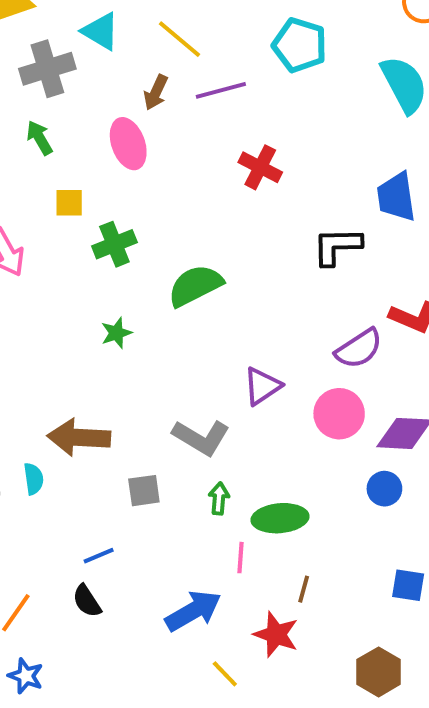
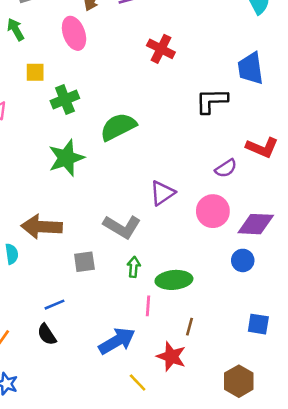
green star: (116, 333) -> (66, 158), size x1.8
purple semicircle: (359, 349) -> (226, 168), size x0.7

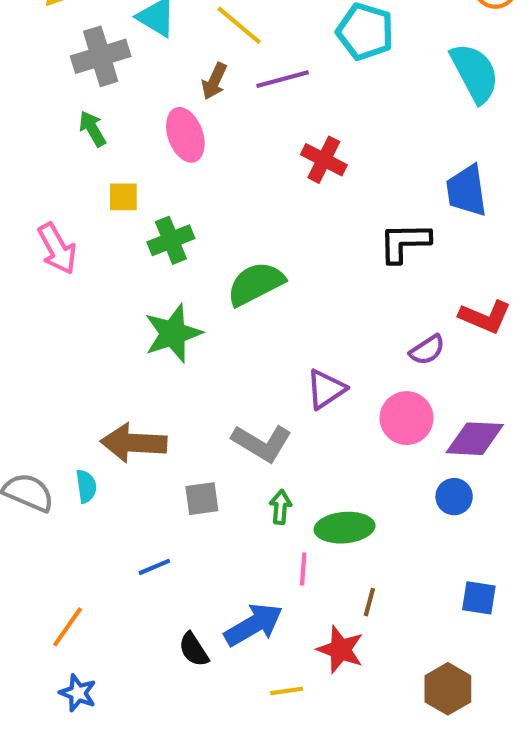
black semicircle: (47, 334) -> (194, 650), moved
yellow line: (138, 382) -> (287, 691), turned -54

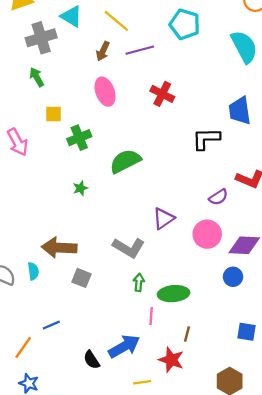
pink ellipse: (185, 135) -> (105, 92), moved
green star: (173, 333) -> (80, 188), size x0.5
gray square: (202, 499) -> (82, 278), moved, turned 30
blue line: (154, 567) -> (51, 325), moved

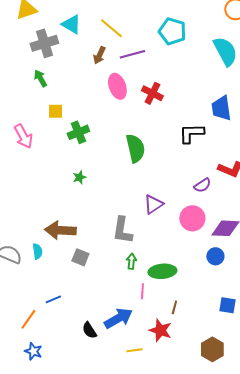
pink ellipse: (105, 92) -> (117, 86), moved
green semicircle: (125, 161) -> (135, 148), moved, turned 104
gray L-shape: (129, 248) -> (122, 230), turned 68

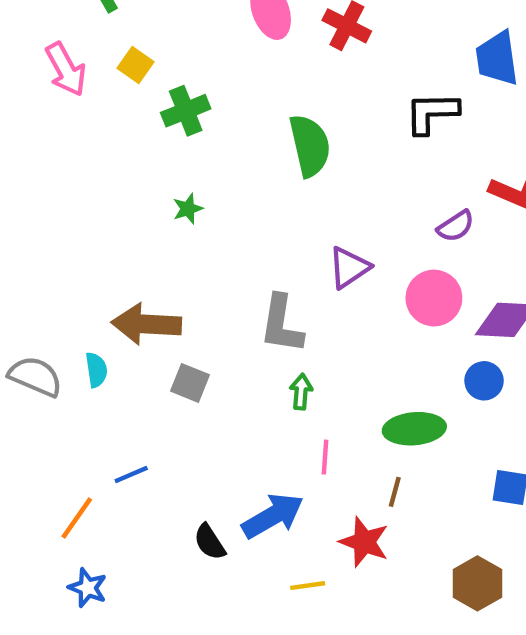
yellow square: (55, 111) -> (136, 65), turned 35
pink arrow: (23, 136) -> (66, 69), moved
green ellipse: (162, 271) -> (414, 429), moved

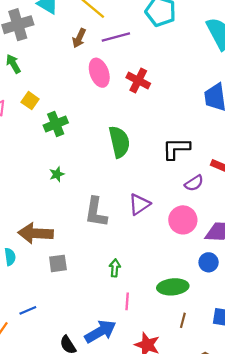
black L-shape: (432, 113) -> (176, 149), moved
gray L-shape: (281, 324) -> (96, 212), moved
gray square: (190, 383) -> (58, 263), turned -30
brown line: (395, 492) -> (183, 320), moved

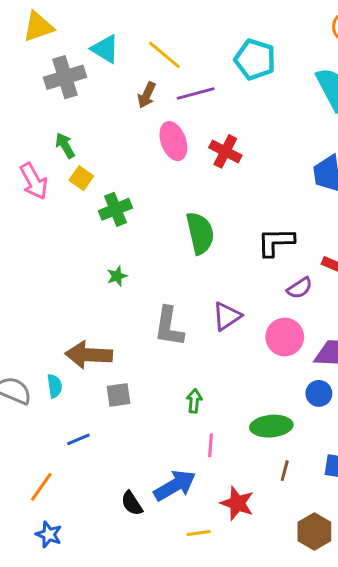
green arrow: (13, 64) -> (65, 145), moved
blue line: (28, 310) -> (78, 439), moved

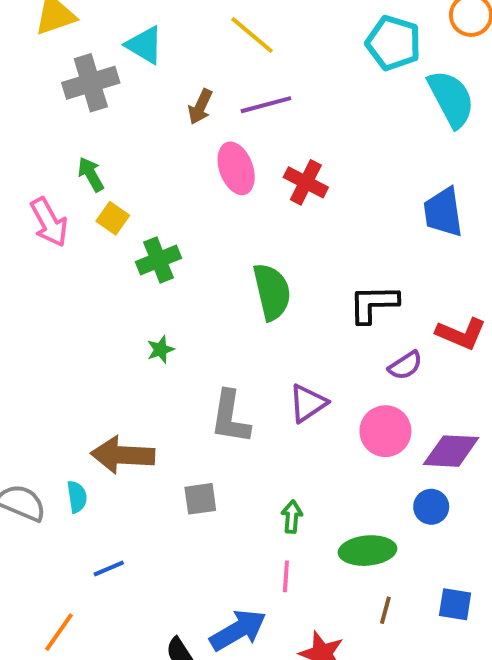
yellow line: (164, 55) -> (252, 35), moved
cyan pentagon: (255, 59) -> (393, 43), moved
gray square: (118, 395) -> (200, 499), moved
green arrow: (194, 401) -> (292, 517), moved

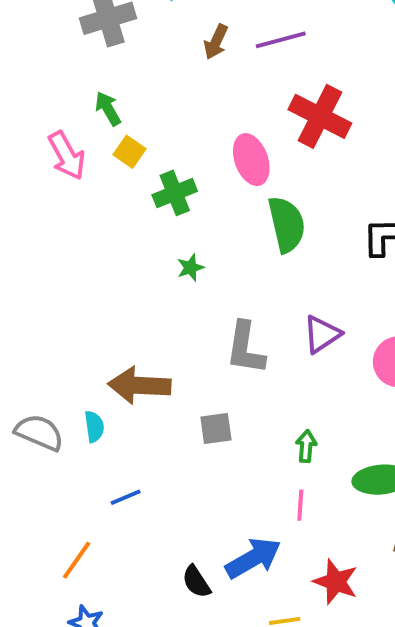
pink ellipse: (236, 168) -> (251, 160), moved
red cross: (306, 182) -> (320, 116), size x1.4
green star: (160, 350) -> (190, 268), moved

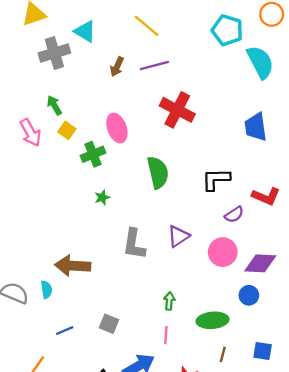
pink ellipse: (251, 160) -> (117, 128), moved
gray square: (216, 429) -> (109, 324), moved, turned 30

